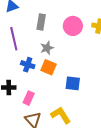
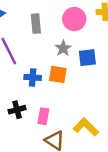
gray star: (47, 48) -> (63, 48), moved
blue square: (73, 83) -> (87, 58), moved

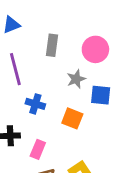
orange square: (58, 74) -> (72, 118), moved

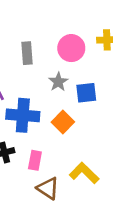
blue cross: (35, 104) -> (23, 115), size x1.6
orange square: (72, 118) -> (63, 122), turned 35

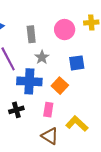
gray star: (58, 82) -> (42, 57), moved
pink rectangle: (35, 160) -> (48, 110), moved

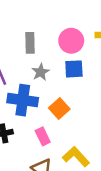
blue square: (77, 63) -> (74, 69), moved
pink rectangle: (48, 110) -> (43, 136), turned -40

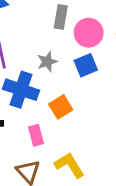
gray rectangle: (30, 43) -> (61, 17), moved
blue square: (74, 69) -> (86, 65), turned -30

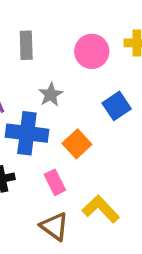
gray rectangle: (61, 17) -> (26, 45), moved
blue square: (86, 65) -> (117, 106), moved

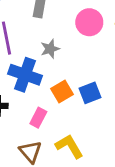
blue square: (117, 106) -> (90, 93), moved
pink rectangle: (55, 182) -> (38, 118), turned 42

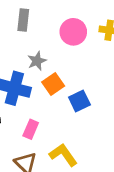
orange square: (62, 92) -> (53, 84), moved

